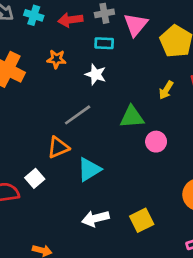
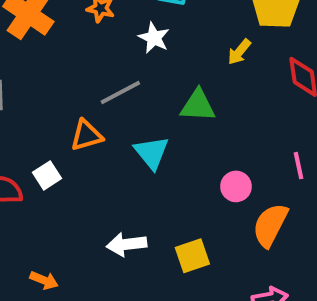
yellow arrow: (166, 90) -> (239, 52), moved
pink circle: (156, 142) -> (236, 186), moved
cyan triangle: (89, 169) -> (151, 153), moved, turned -45

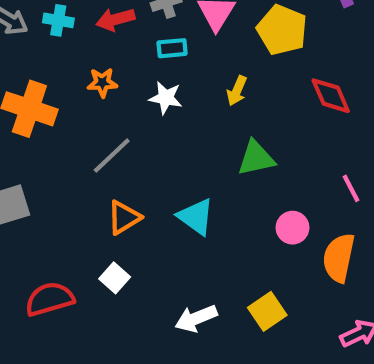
yellow arrow: (239, 52) -> (237, 91), moved
gray line: (120, 93) -> (112, 155), moved
green triangle: (198, 106) -> (256, 158), moved
white square: (47, 175) -> (115, 278), moved

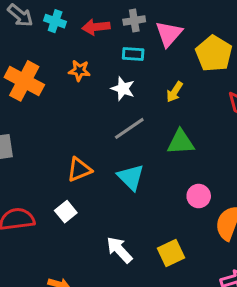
gray line: (112, 155) -> (129, 128), moved
white arrow: (196, 318) -> (119, 250), turned 60

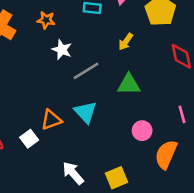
white star: (123, 89) -> (62, 50), moved
orange triangle: (79, 169) -> (51, 120), moved

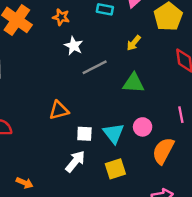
cyan triangle: (85, 112) -> (114, 133), moved
white square: (29, 139) -> (84, 134), moved, turned 35
white arrow: (73, 173) -> (75, 161), turned 75

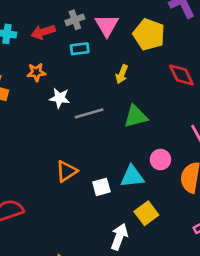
gray line: (95, 67) -> (89, 113), turned 30
cyan triangle: (114, 133) -> (132, 176), turned -40
white arrow: (75, 161) -> (119, 237), moved

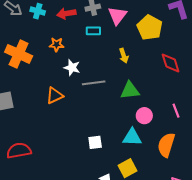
yellow arrow: (122, 74) -> (124, 56), turned -48
pink circle: (160, 160) -> (144, 116), moved
orange triangle: (66, 171) -> (55, 96), moved
cyan triangle: (132, 176) -> (132, 137), moved

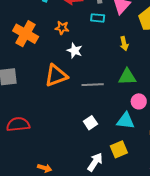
gray line: (94, 83) -> (93, 85), moved
orange triangle: (55, 96) -> (56, 76), size x1.4
white square: (95, 142) -> (90, 123), turned -32

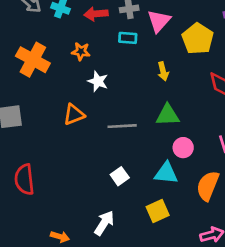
orange triangle: (56, 76) -> (74, 115), size x0.7
red semicircle: (18, 124) -> (24, 179), turned -90
white arrow: (95, 162) -> (104, 223), moved

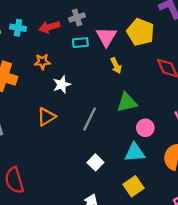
pink triangle: (159, 21) -> (106, 37), moved
white star: (98, 81) -> (62, 85), turned -30
gray line: (122, 126) -> (90, 119), turned -50

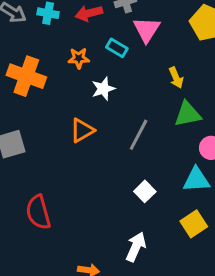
pink triangle: (106, 37) -> (147, 30), moved
cyan rectangle: (80, 43) -> (117, 48), moved, turned 35
yellow arrow: (116, 66) -> (176, 78), moved

